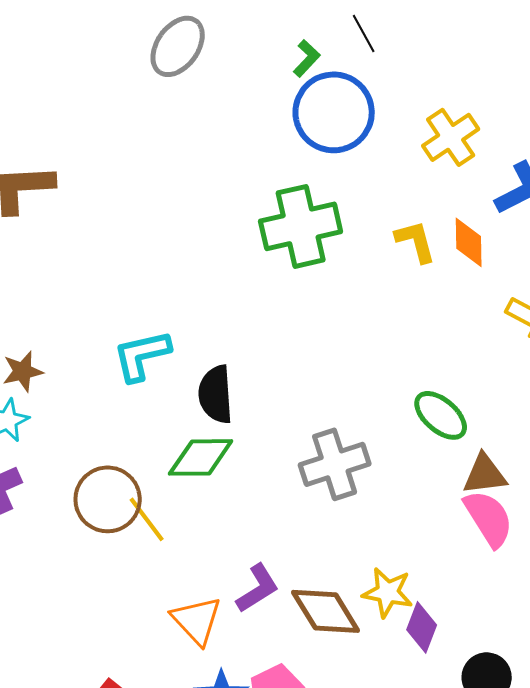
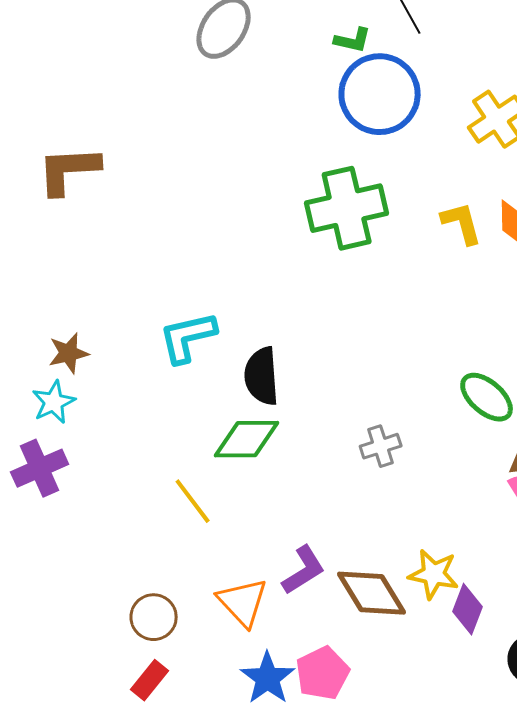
green L-shape: (307, 58) -> (353, 40), turned 60
gray cross: (335, 464) -> (381, 446), size x0.6
brown circle: (108, 499) -> (154, 617), moved, size x0.7

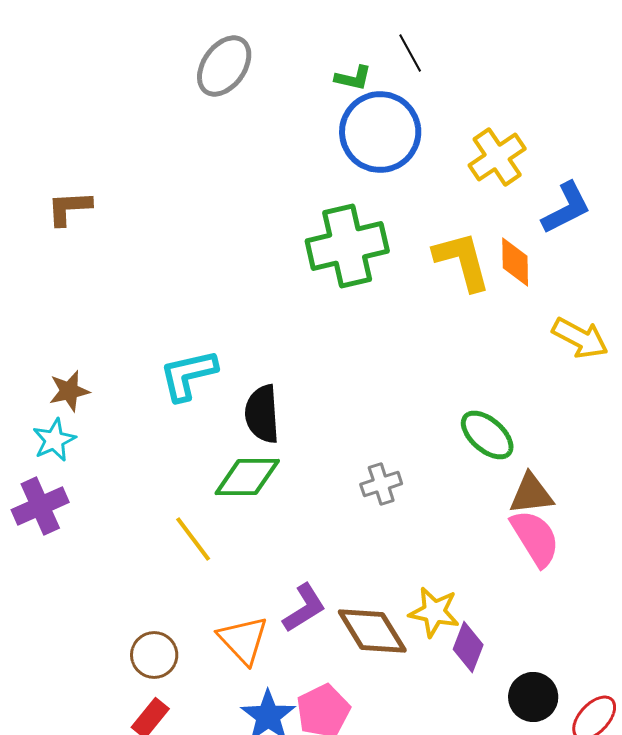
brown L-shape: (69, 170) -> (69, 208), size x0.7
yellow L-shape: (462, 223) -> (462, 261), size x1.4

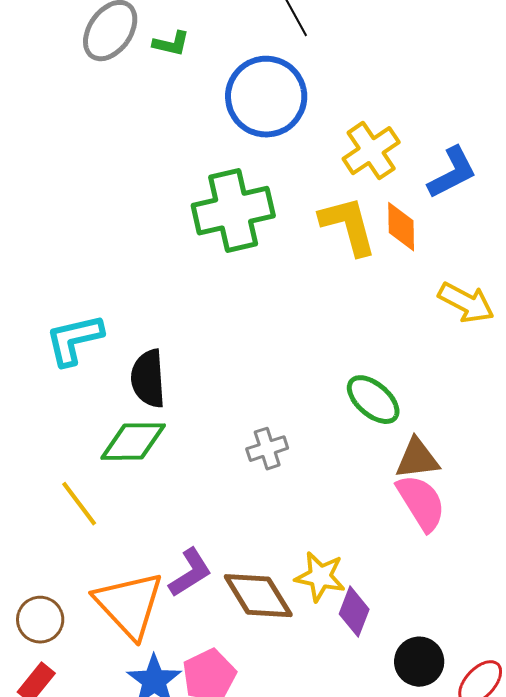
green L-shape: (353, 78) -> (171, 44), moved
yellow cross: (497, 157) -> (371, 151), moved
orange triangle: (243, 640) -> (129, 605), size x1.4

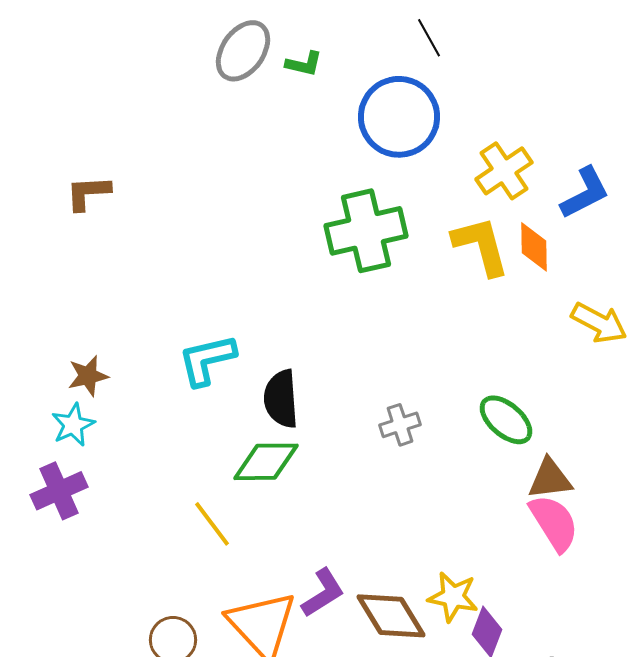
gray cross: (267, 449) -> (400, 425), moved

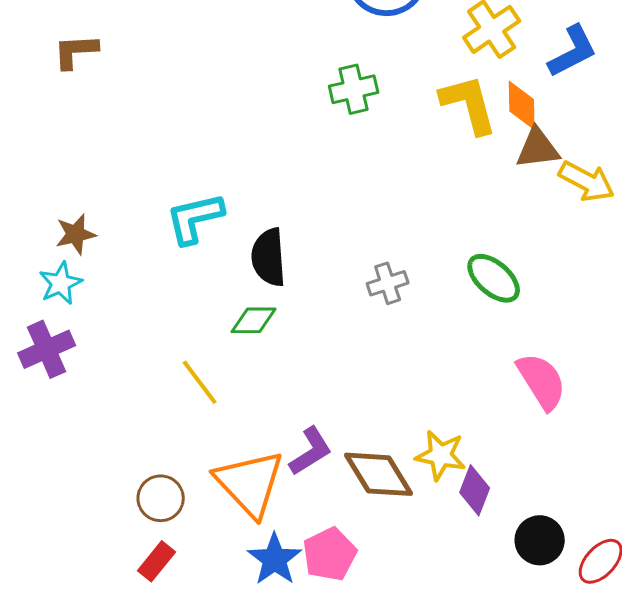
green cross: (366, 231) -> (354, 89), size x0.6
green diamond: (266, 462) -> (254, 320), size x0.7
brown triangle: (550, 479) -> (538, 148), moved

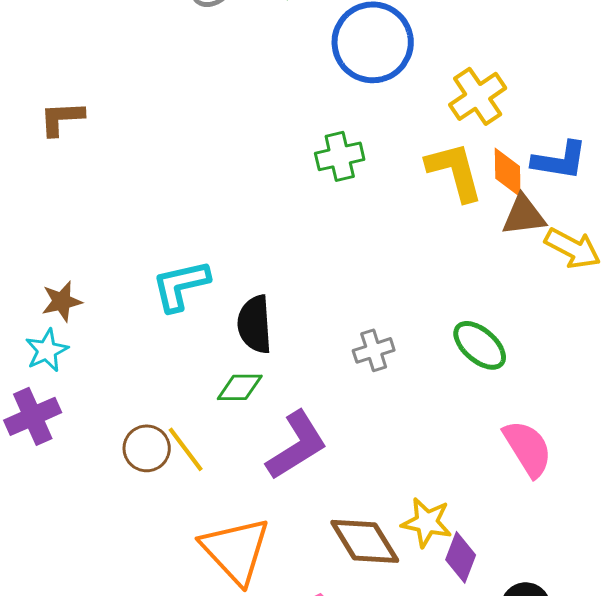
blue L-shape: (573, 51) -> (560, 160), moved, turned 36
purple L-shape: (311, 451) -> (297, 445), moved, size x1.4
brown circle: (161, 498) -> (147, 448), moved

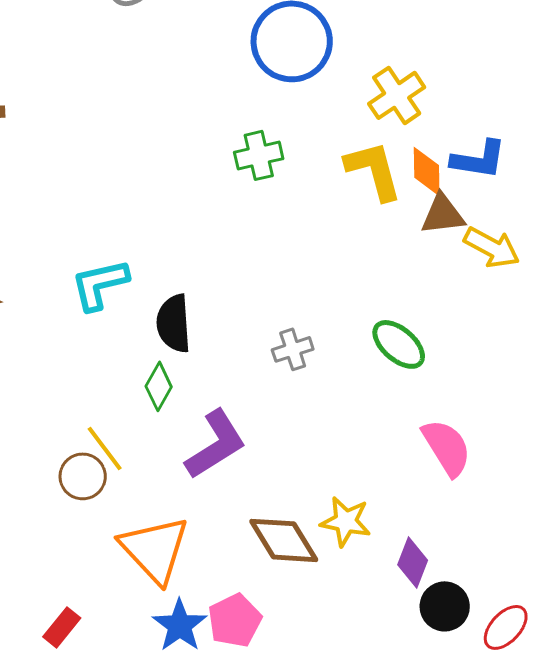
green diamond: (240, 387) -> (159, 386), turned -60
brown circle: (147, 448) -> (83, 476), moved
purple diamond: (461, 557) -> (413, 562), moved

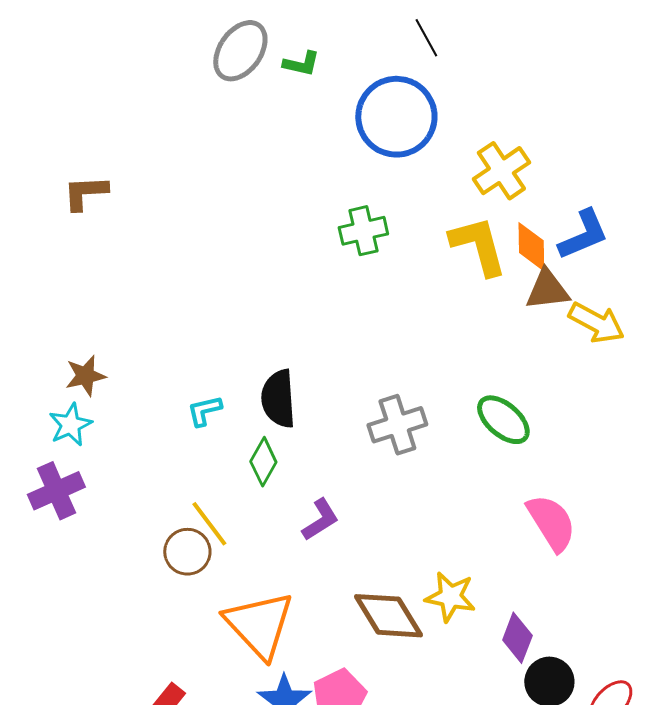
blue L-shape: (479, 159) -> (583, 235), turned -32
cyan L-shape: (100, 284) -> (204, 411), moved, size x0.6
gray cross: (293, 349) -> (397, 425), size x1.4
purple L-shape: (216, 444) -> (320, 520), size x0.6

